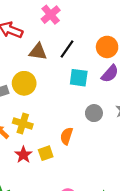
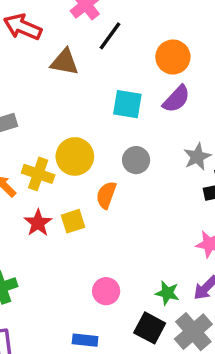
black line: (67, 49) -> (110, 36), moved
yellow circle: (24, 83) -> (75, 156), moved
gray circle: (94, 113) -> (136, 160), moved

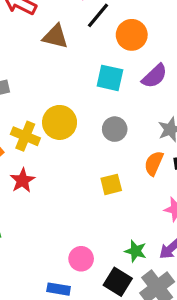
orange circle: (173, 57) -> (132, 35), moved
orange semicircle: (106, 195) -> (154, 163), moved
yellow square: (73, 221) -> (111, 184), moved
pink circle: (106, 291) -> (81, 259), moved

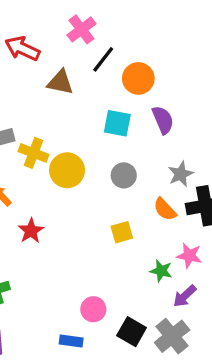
purple semicircle: (155, 76) -> (163, 120), turned -68
yellow cross: (25, 136) -> (33, 153), moved
orange semicircle: (154, 163) -> (165, 209), turned -65
green star: (136, 251) -> (161, 271), moved

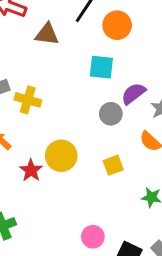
purple semicircle: (163, 120) -> (133, 94), moved, turned -100
yellow circle: (67, 170) -> (61, 156), moved

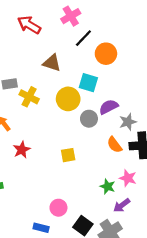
brown triangle: (47, 34) -> (52, 63), moved
yellow circle: (61, 156) -> (68, 99), moved
yellow square: (113, 165) -> (68, 155), moved

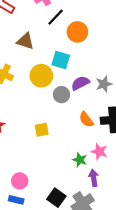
gray star: (128, 122) -> (104, 84), moved
purple arrow: (122, 205) -> (94, 178), turned 119
pink circle: (58, 208) -> (20, 181), moved

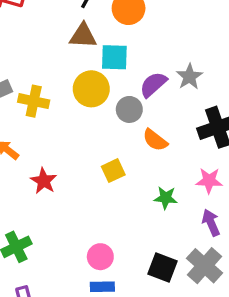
brown triangle: (25, 41) -> (83, 36), moved
orange semicircle: (86, 120) -> (155, 140), moved
green star: (80, 160) -> (166, 198), moved

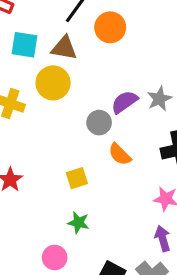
cyan square: (114, 57) -> (24, 45), moved
yellow circle: (91, 89) -> (53, 83), moved
green star: (166, 198) -> (78, 223), moved

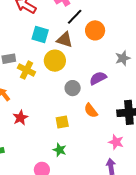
gray star: (159, 99) -> (123, 58), moved
gray circle: (99, 123) -> (73, 88), moved

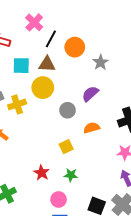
gray star: (123, 58) -> (101, 62), moved
yellow cross: (26, 70) -> (17, 104), turned -30
orange semicircle: (91, 111) -> (92, 128), turned 126
red star: (20, 118) -> (42, 173), moved

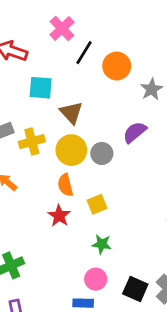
brown triangle: (47, 64) -> (71, 113), moved, turned 42
yellow circle: (43, 88) -> (71, 150), moved
orange semicircle: (92, 128) -> (65, 185), moved, turned -91
red star: (42, 173) -> (59, 216), moved
pink circle: (59, 199) -> (96, 279), moved

